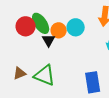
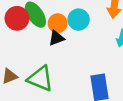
black triangle: (49, 40) -> (56, 38), moved, turned 40

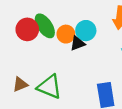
black triangle: (56, 38) -> (78, 43), moved

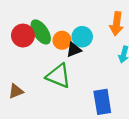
green triangle: (50, 87) -> (58, 76), moved

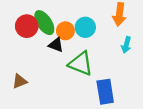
black triangle: (74, 50) -> (56, 45), moved, turned 42
green triangle: (58, 76) -> (81, 64), moved

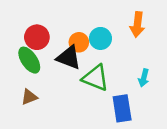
green ellipse: (44, 23) -> (29, 60), moved
black triangle: (56, 45) -> (69, 58), size x1.5
cyan arrow: (126, 45) -> (144, 78), moved

